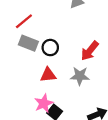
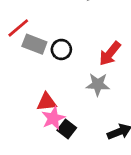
red line: (24, 21) -> (18, 28), moved
red triangle: (48, 75) -> (47, 102), moved

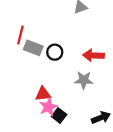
red line: (18, 28) -> (20, 35), turned -36
red arrow: (110, 54) -> (93, 55), turned 54

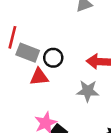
red triangle: (43, 94) -> (39, 77), moved

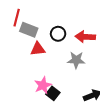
black circle: (53, 58) -> (58, 34), moved

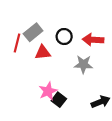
red line: (17, 18) -> (17, 43), moved
gray rectangle: (29, 30) -> (33, 32), turned -60

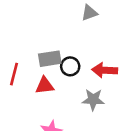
gray rectangle: (33, 32) -> (50, 59), moved, turned 30

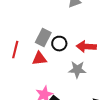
gray rectangle: (50, 59) -> (43, 38), turned -54

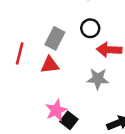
black circle: (59, 44) -> (90, 28), moved

